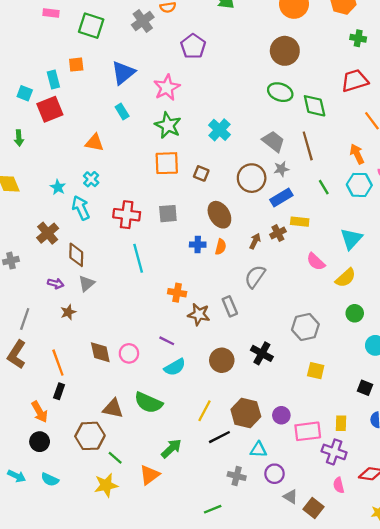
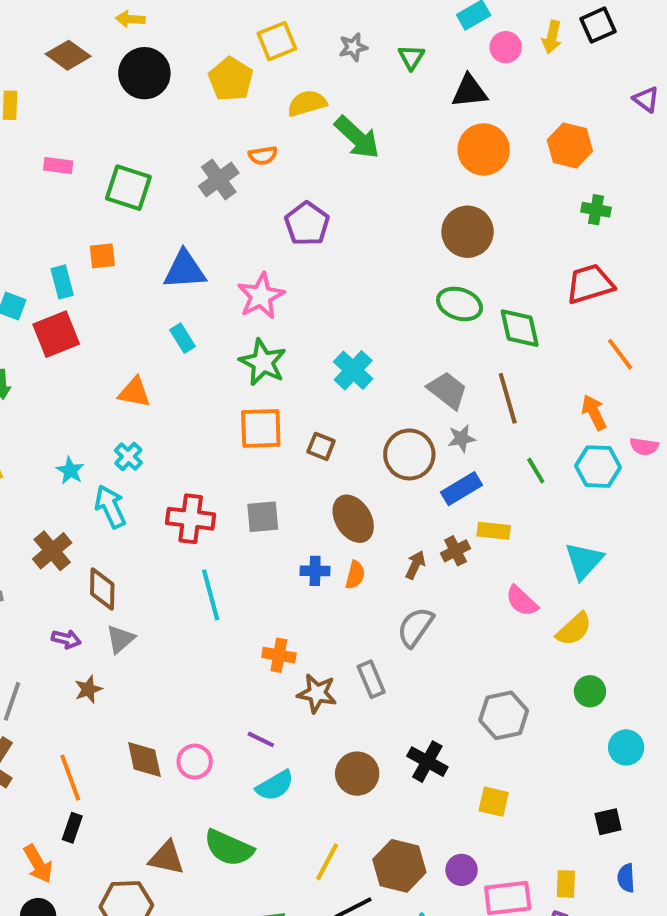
blue triangle: (123, 73) -> (185, 270), turned 35
yellow square: (316, 371) -> (494, 802), moved
black square: (365, 388) -> (608, 822), turned -35

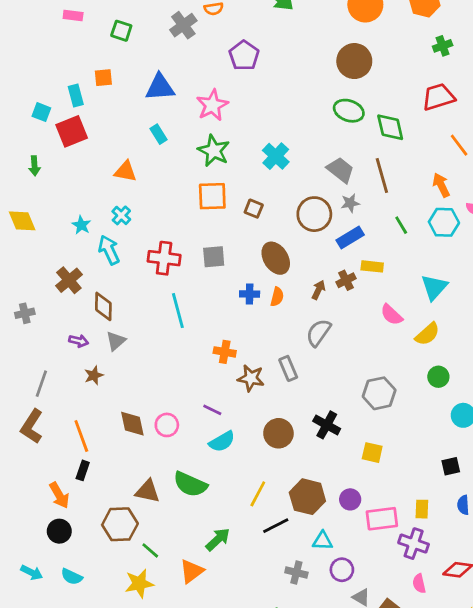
green square: (128, 188) -> (121, 31), size x0.7
green cross: (596, 210) -> (443, 46), turned -30

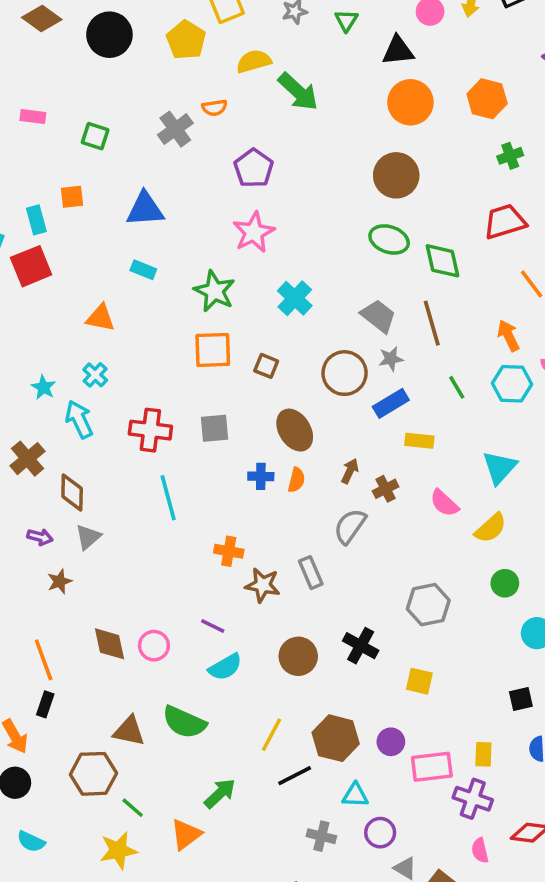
pink star: (212, 105) -> (254, 232), moved
cyan rectangle: (159, 134) -> (143, 270), turned -36
brown cross: (346, 280) -> (386, 489), moved

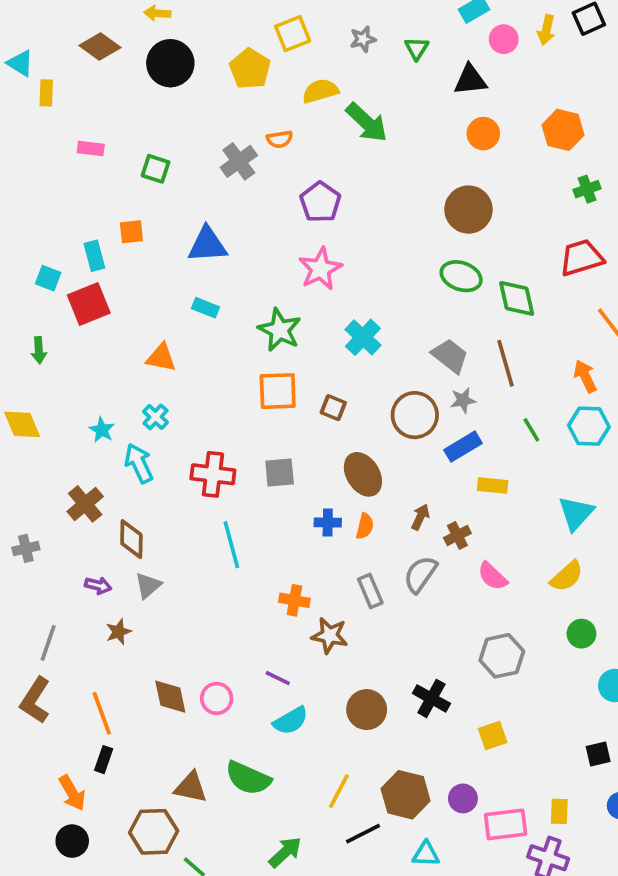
orange circle: (410, 102) -> (483, 134), size x0.7
pink semicircle: (444, 503) -> (493, 576), moved
gray rectangle: (311, 573) -> (370, 591), moved
yellow square: (419, 681) -> (493, 735), turned -32

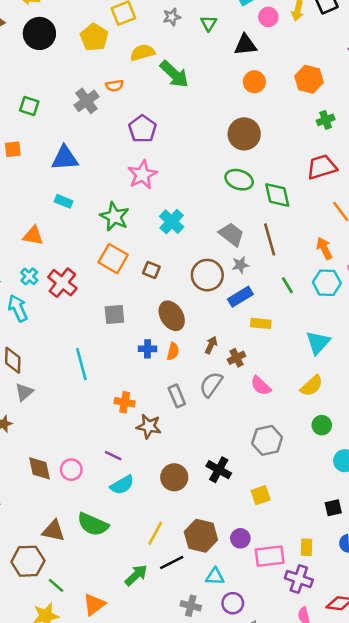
orange square: (278, 391) -> (113, 259), turned 32
red cross: (213, 474) -> (62, 283), moved, turned 32
green arrow: (285, 852) -> (136, 575), moved

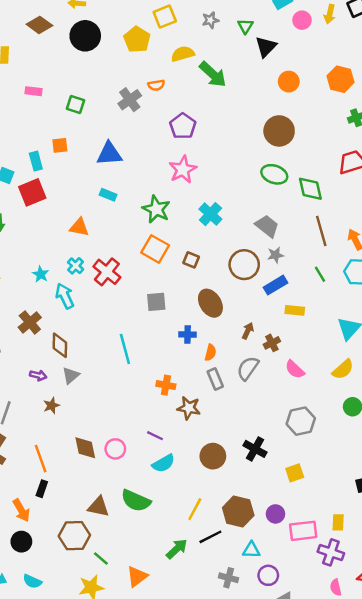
black triangle: (245, 45) -> (266, 47), moved, turned -40
brown line: (270, 239) -> (321, 231), moved
orange semicircle: (173, 351) -> (210, 353), moved

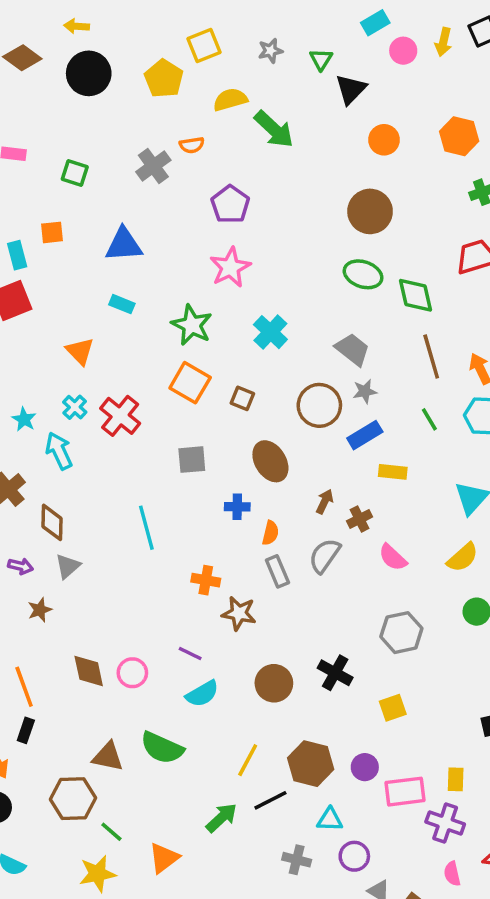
orange triangle: (79, 227) -> (80, 351), turned 35

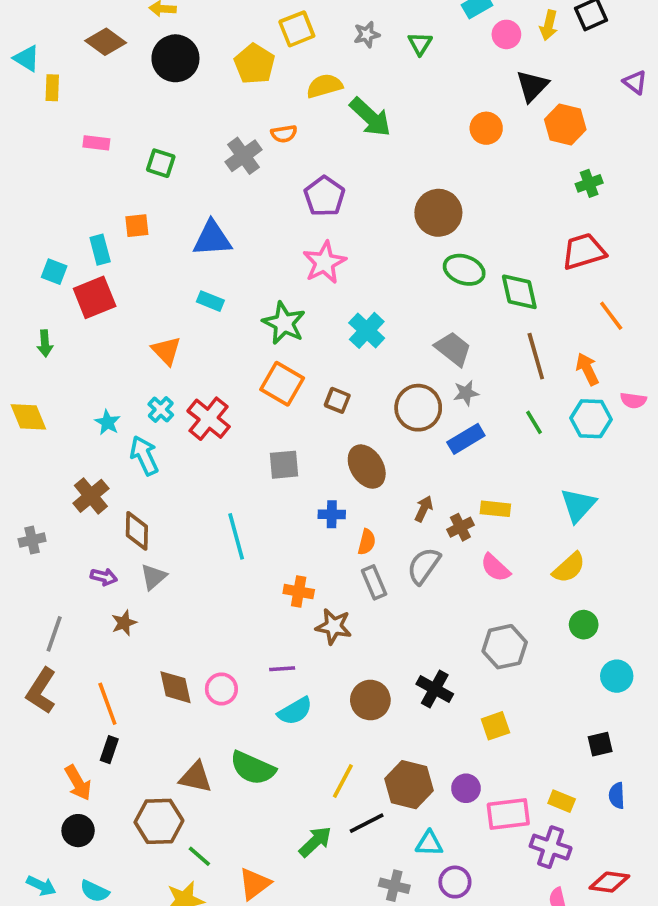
black triangle: (351, 89) -> (532, 86), moved
brown circle: (370, 211) -> (438, 213), moved
yellow rectangle: (393, 472) -> (495, 509), moved
purple line: (190, 654) -> (282, 669), turned -30
yellow rectangle: (456, 779) -> (562, 801), turned -70

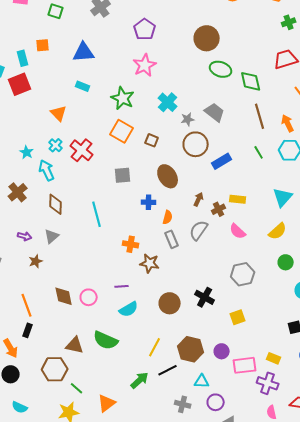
gray star: (466, 393) -> (188, 119), moved
brown diamond: (137, 531) -> (56, 204), moved

